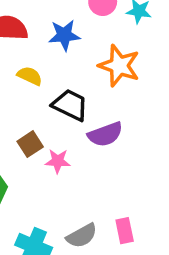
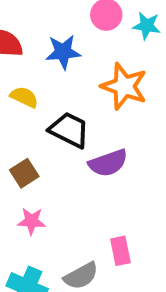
pink star: (58, 161) -> (32, 221), moved
pink rectangle: (125, 231) -> (120, 251), moved

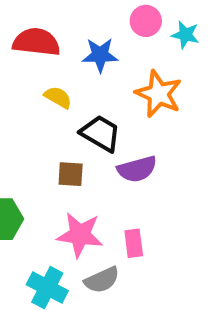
brown square: (24, 173) -> (71, 174), moved, turned 32
pink star: (32, 221) -> (80, 235), moved, size x1.6
pink rectangle: (120, 251) -> (134, 243), moved

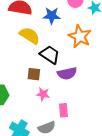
yellow semicircle: (58, 97) -> (30, 36), size x1.5
pink star: (80, 235) -> (43, 94), moved, size x0.6

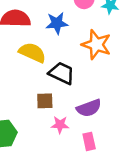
purple semicircle: (67, 73) -> (89, 108), moved

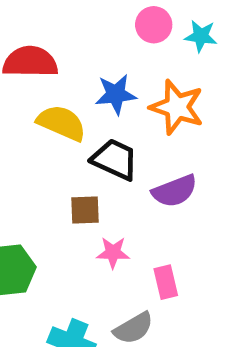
blue star: (57, 23) -> (116, 94), moved
purple semicircle: (89, 108) -> (175, 191), moved

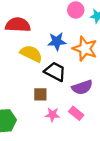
pink rectangle: (166, 282) -> (76, 113), moved, turned -40

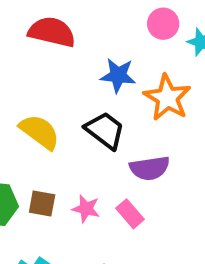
yellow semicircle: (31, 54) -> (40, 132), moved
brown square: (40, 94) -> (42, 203), moved

